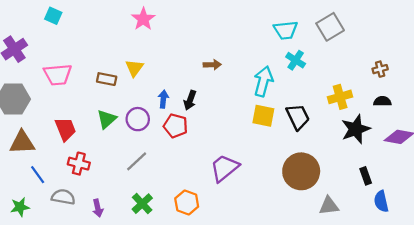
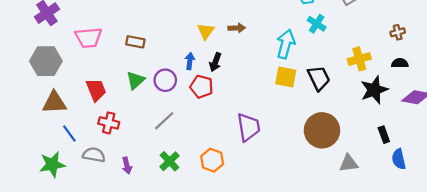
yellow triangle: (134, 68) -> (206, 31), moved
purple trapezoid: (224, 168) -> (248, 127), turned 120
green star: (20, 207) -> (52, 164), size x1.4

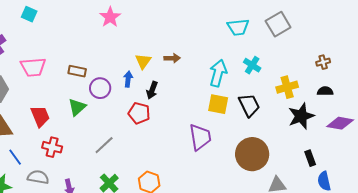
cyan cross: (317, 24) -> (252, 65), moved
blue arrow: (190, 61) -> (128, 79), moved
purple circle: (165, 80) -> (100, 88), moved
purple trapezoid: (248, 127) -> (200, 137), moved

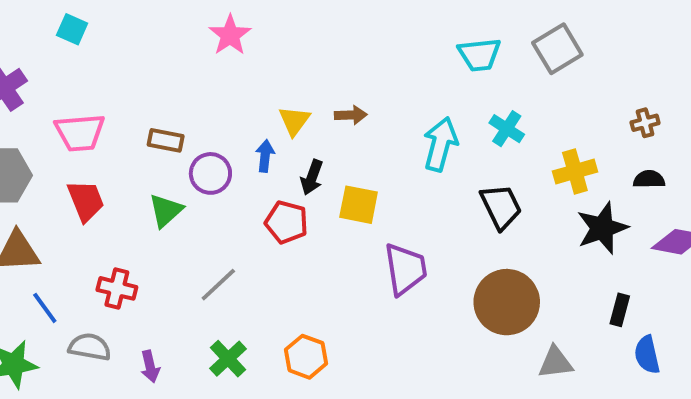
yellow square: (218, 104) -> (359, 205), moved
red trapezoid: (40, 116) -> (86, 201), moved
black rectangle: (310, 158) -> (620, 310), turned 35

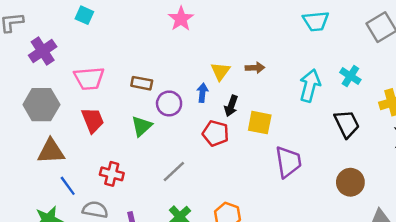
cyan trapezoid: (479, 55) -> (316, 21), moved
brown circle: (507, 302) -> (350, 182), size x0.7

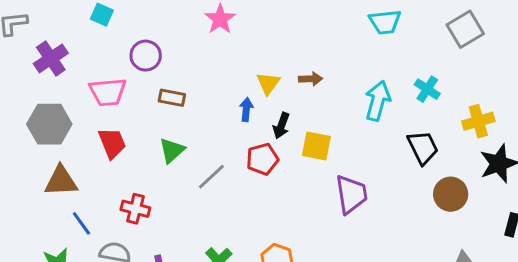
purple circle: (169, 103) -> (146, 56), moved
red pentagon: (216, 133) -> (262, 159), turned -30
gray line: (174, 171) -> (211, 177), moved
brown circle: (350, 182) -> (451, 194), moved

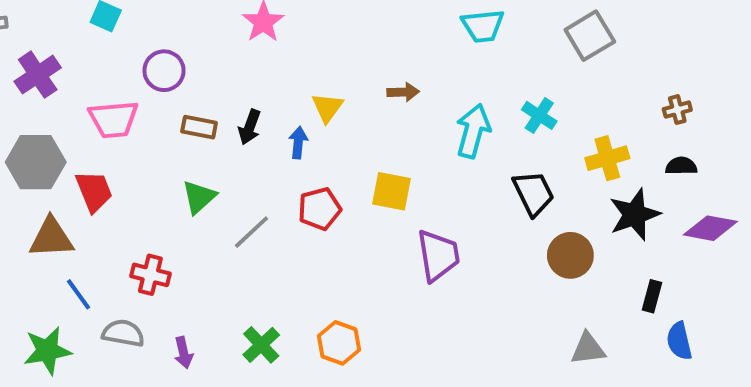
brown arrow: (311, 79) -> (403, 92), moved
black arrow: (281, 126) -> (250, 127), moved
red trapezoid: (112, 143) -> (94, 191), moved

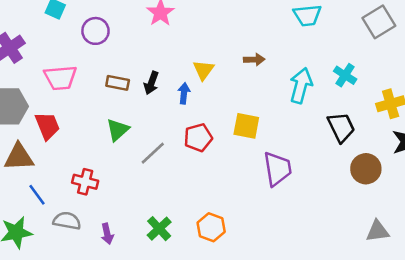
purple circle: (164, 71) -> (95, 31), moved

